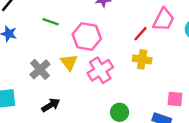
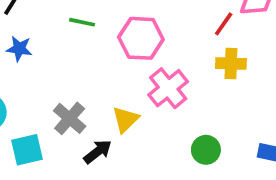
yellow triangle: (69, 62) -> (125, 119), moved, turned 30
gray cross: (40, 69) -> (70, 118), moved

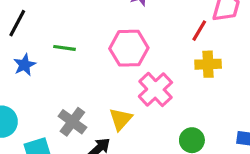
green line: (82, 22) -> (64, 48), moved
blue star: (19, 49) -> (25, 65), turned -30

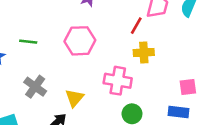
pink cross: (155, 89) -> (118, 81), moved, turned -36
gray cross: (72, 122) -> (35, 87), moved

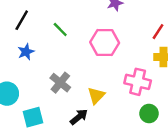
green line: (28, 42) -> (60, 30), moved, turned 35

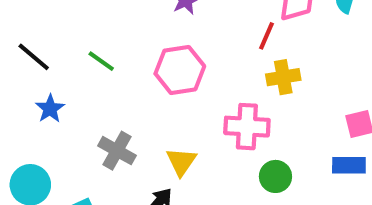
black line: (22, 20) -> (34, 57), turned -70

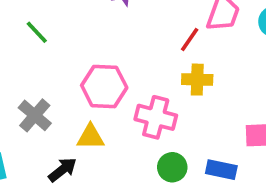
pink hexagon: (180, 70) -> (104, 87), moved
yellow triangle: (181, 162) -> (90, 137), turned 44
blue rectangle: (349, 165) -> (221, 170), moved

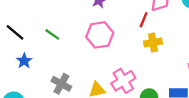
pink hexagon: (104, 87) -> (100, 35), moved
pink cross: (156, 117) -> (123, 81), moved, turned -35

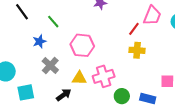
pink hexagon: (100, 35) -> (82, 45), moved
blue star: (24, 61) -> (39, 41), moved

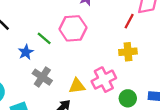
green line: (53, 22) -> (44, 38), moved
pink hexagon: (82, 45) -> (73, 28), moved
yellow cross: (137, 50) -> (128, 52), moved

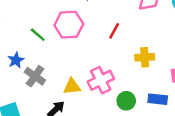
red line: (129, 21) -> (114, 31), moved
blue star: (26, 52) -> (16, 60), moved
yellow cross: (128, 52) -> (145, 57), moved

